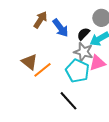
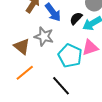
gray star: (83, 52) -> (44, 36), moved
orange line: (42, 70) -> (25, 73), moved

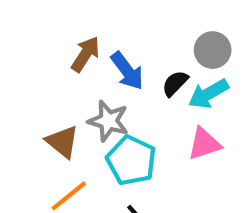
cyan pentagon: (70, 56) -> (131, 160), moved

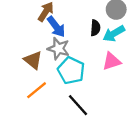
blue arrow: (127, 71) -> (56, 27), moved
black semicircle: (175, 83) -> (95, 28), turned 140

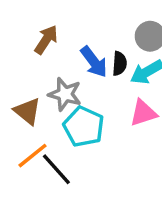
blue arrow: (56, 27) -> (94, 62), moved
black line: (78, 105) -> (56, 169), moved

